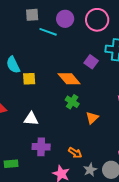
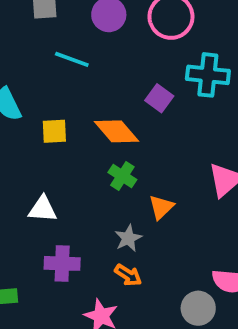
cyan line: (48, 32) -> (72, 59), moved
yellow square: (29, 79) -> (54, 131), moved
gray star: (90, 170) -> (128, 238), moved

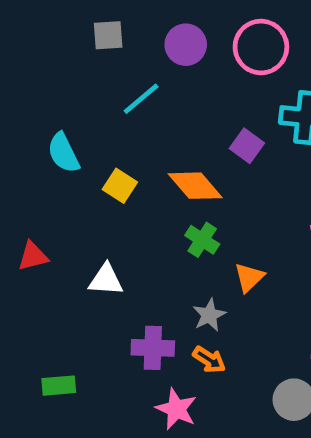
cyan line: (72, 59) -> (141, 99), turned -60
yellow square: (54, 131) -> (120, 186), turned 36
purple cross: (62, 263) -> (153, 348), moved

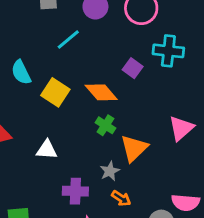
yellow square: (120, 186) -> (55, 92), size x1.4
orange triangle: (249, 277) -> (134, 148), size x1.5
orange arrow: (209, 360) -> (121, 198), moved

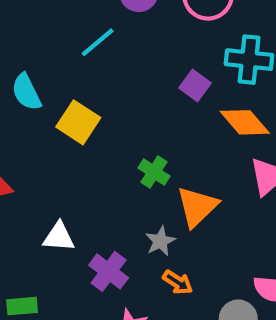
orange diamond: (101, 92) -> (245, 122), moved
white triangle: (47, 150) -> (59, 237), moved
purple cross: (75, 191) -> (109, 271), turned 35

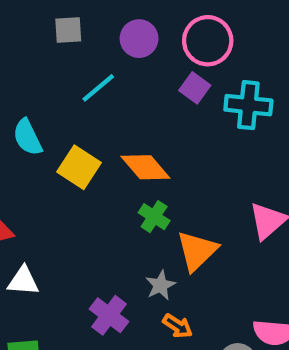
purple square: (195, 86) -> (195, 88), moved
orange diamond: (245, 122) -> (145, 167), moved
white triangle: (59, 237) -> (23, 281), moved

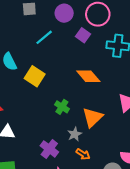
purple square: (195, 88) -> (83, 35), moved
orange diamond: (145, 167) -> (88, 76), moved
green cross: (154, 217) -> (62, 107), moved

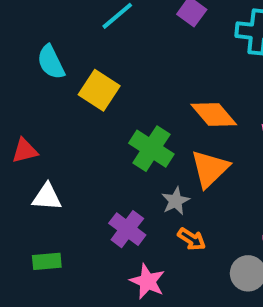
orange diamond: (88, 76) -> (214, 114), moved
green cross: (62, 107) -> (151, 149), size x1.5

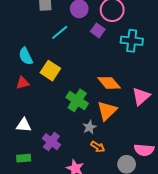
red triangle: (25, 151) -> (23, 83), moved
purple cross: (127, 229) -> (51, 142), moved

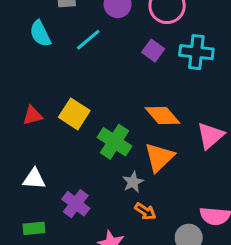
purple square: (98, 30) -> (153, 51), moved
cyan semicircle: (26, 56) -> (40, 34), moved
yellow square: (50, 71) -> (74, 114), moved

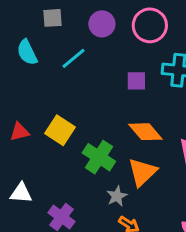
purple square: (153, 51) -> (136, 81), moved, turned -36

